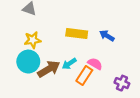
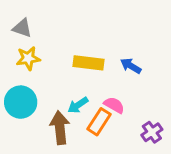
yellow star: (33, 40) -> (28, 58), moved
brown arrow: (49, 69) -> (60, 128), moved, turned -65
purple cross: (122, 83) -> (152, 132), turned 32

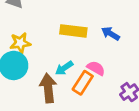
yellow star: (28, 58) -> (20, 43), moved

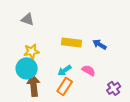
orange rectangle: (83, 83) -> (65, 86), moved
brown arrow: (48, 88) -> (34, 85), moved

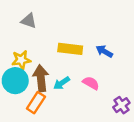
gray triangle: (28, 19) -> (29, 21), moved
brown arrow: (34, 85) -> (41, 78), moved
orange rectangle: (65, 86) -> (36, 103), moved

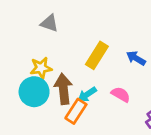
yellow rectangle: (70, 49) -> (97, 55), turned -65
orange rectangle: (36, 103) -> (76, 111), moved

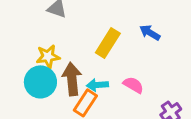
blue arrow: (136, 58) -> (150, 33), moved
cyan arrow: (87, 94) -> (97, 85), turned 30

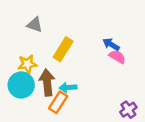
yellow rectangle: (108, 43) -> (63, 49), moved
pink semicircle: (133, 85) -> (117, 57), moved

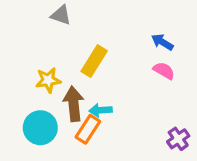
gray triangle: (35, 25) -> (61, 15), moved
blue arrow: (111, 44) -> (162, 42), moved
cyan circle: (21, 85) -> (40, 128), moved

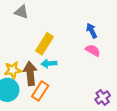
blue arrow: (162, 42) -> (92, 31), turned 32
yellow star: (48, 80) -> (13, 70), moved
cyan arrow: (101, 110) -> (49, 64), moved

